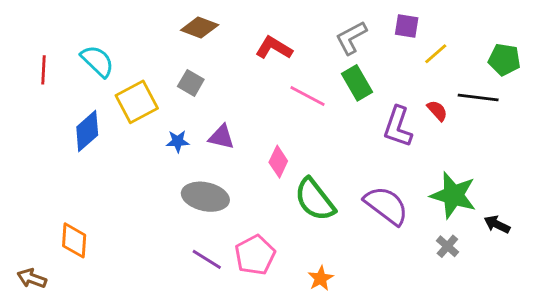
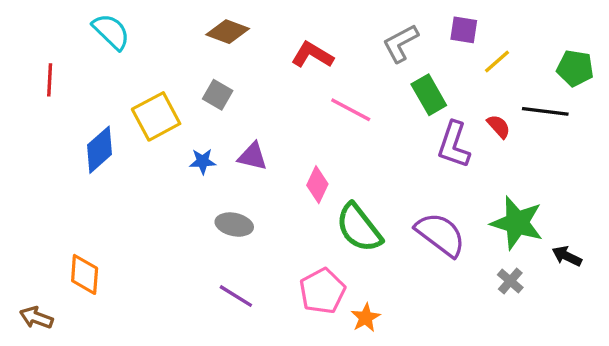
cyan semicircle: (97, 61) -> (111, 32), moved
green rectangle: (357, 83) -> (429, 95), moved
gray ellipse: (205, 197) -> (234, 225), size x0.7
pink pentagon: (255, 255) -> (322, 291), moved

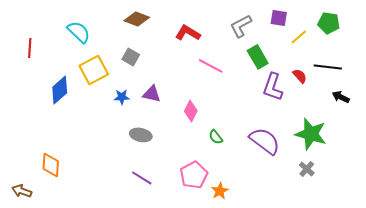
cyan semicircle: (111, 32) -> (79, 32), moved
green pentagon: (575, 68) -> (329, 23), moved
green semicircle: (359, 228) -> (216, 137), size x0.5
black arrow: (567, 256) -> (341, 97), moved

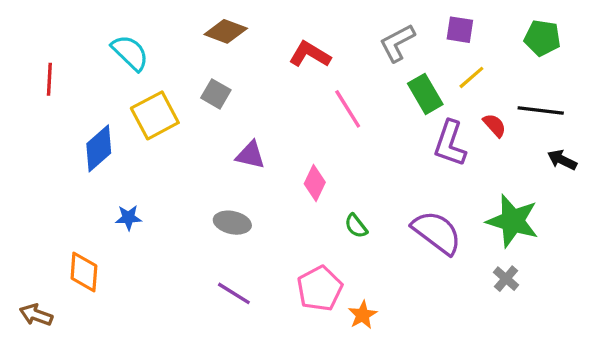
yellow line: (299, 37) -> (471, 77), moved
pink line: (211, 66) -> (348, 109), turned 30
blue star: (122, 97) -> (128, 218), moved

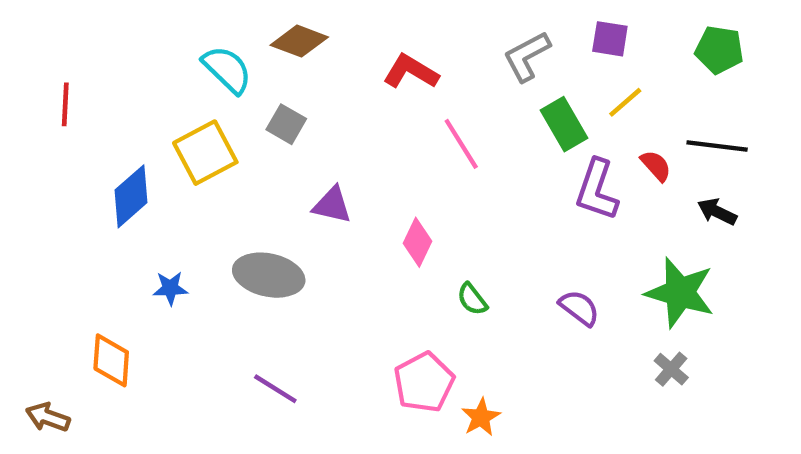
cyan semicircle: (130, 53) -> (227, 69), moved
black arrow: (562, 160) -> (717, 212), moved
gray ellipse: (232, 223) -> (269, 275), moved, size x1.4
purple semicircle: (437, 232) -> (579, 308), size x0.6
purple line: (234, 293) -> (275, 389), moved

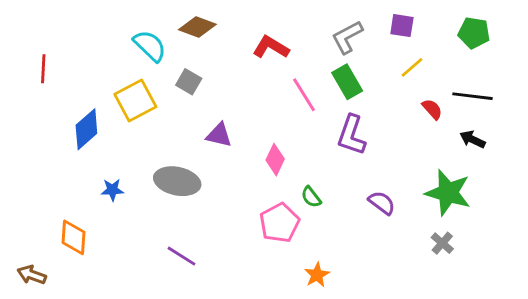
green rectangle: (564, 124) -> (347, 82), moved
purple L-shape: (597, 190) -> (352, 135), moved
pink pentagon: (424, 382) -> (279, 223), moved

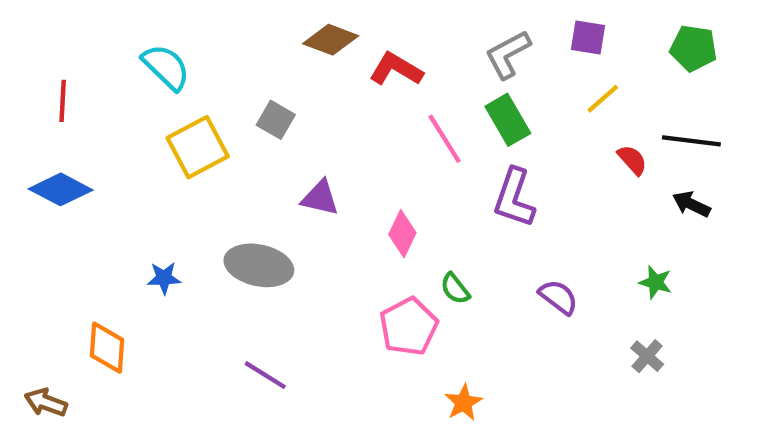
brown diamond: (197, 27) -> (331, 40), moved
cyan semicircle: (150, 46) -> (166, 67), moved
blue diamond: (86, 129) -> (61, 189), moved, turned 69
green star: (448, 193) -> (655, 282), size x0.5

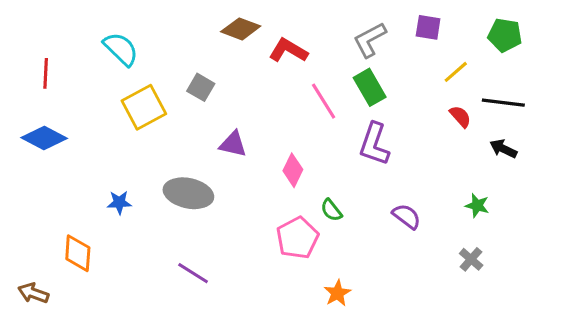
yellow line: (603, 99) -> (456, 72), moved

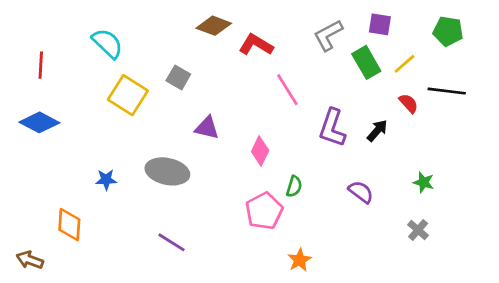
green rectangle: (370, 87) -> (366, 62), moved
yellow square: (144, 107) -> (128, 95), turned -30
black arrow: (503, 149) -> (377, 131), moved, turned 105
green semicircle: (331, 210) -> (294, 186), turned -125

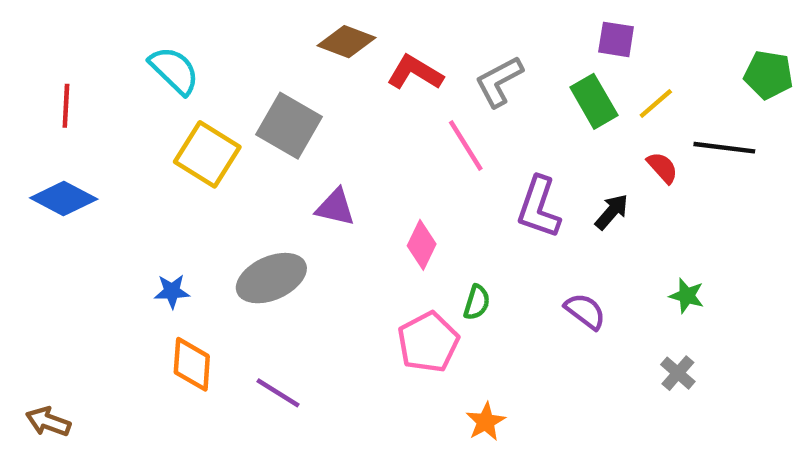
green pentagon: (448, 31) -> (768, 75), moved
gray L-shape: (328, 35) -> (499, 81), moved
gray square: (178, 77) -> (289, 126), size x1.6
gray ellipse: (167, 171) -> (271, 278), turned -36
orange diamond: (69, 225) -> (192, 364), moved

